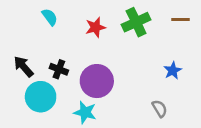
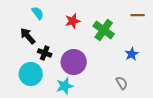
green cross: (136, 22) -> (104, 30), moved, turned -30
black arrow: (24, 67) -> (28, 36), moved
cyan star: (85, 112) -> (65, 86), turned -30

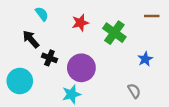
cyan circle: (31, 74) -> (20, 81), moved

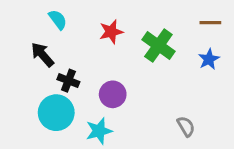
blue star: (145, 59) -> (209, 59), moved
purple circle: (81, 68) -> (113, 94), size x0.7
cyan circle: (20, 81) -> (56, 113), moved

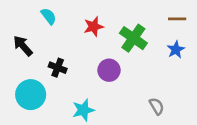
black arrow: (42, 55) -> (23, 46), moved
purple circle: (113, 94) -> (109, 70), moved
cyan circle: (56, 113) -> (31, 95), moved

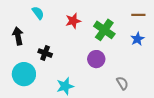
black arrow: (23, 46) -> (18, 36), turned 30
purple circle: (109, 70) -> (96, 59), moved

